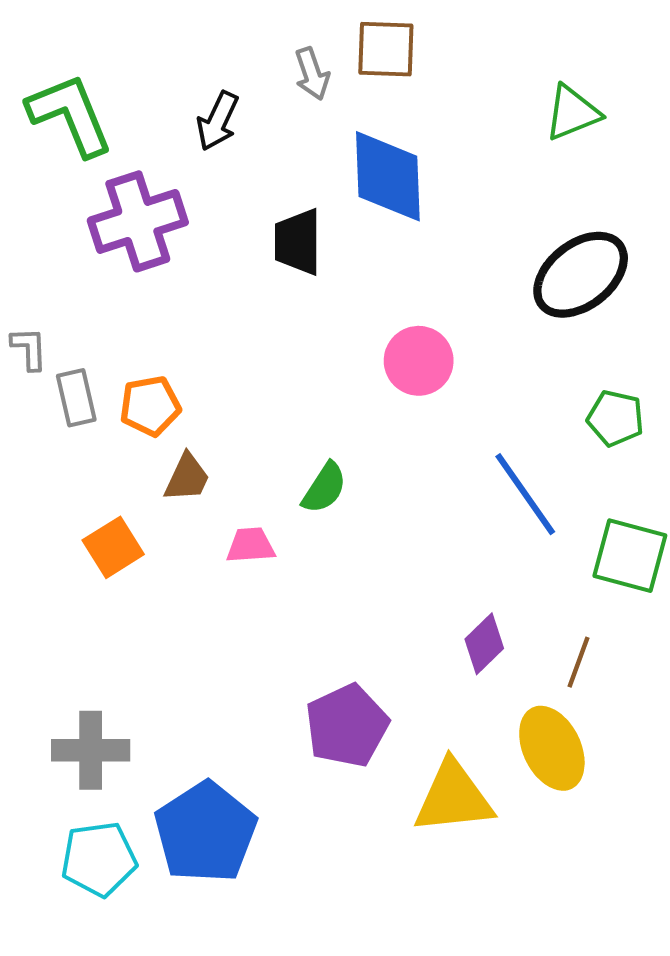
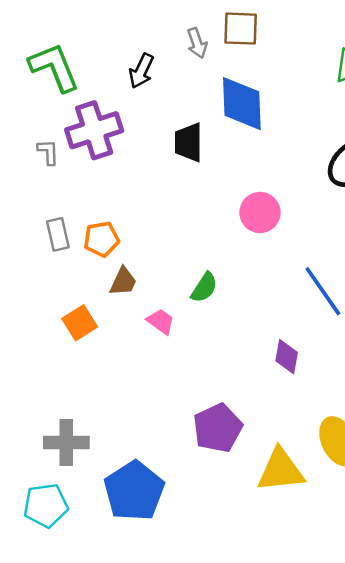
gray L-shape: (29, 349) -> (48, 152), moved
pink trapezoid: (251, 545) -> (161, 321), turned 40
purple diamond: (484, 644) -> (287, 357), moved, turned -36
cyan pentagon: (99, 859) -> (46, 505), moved

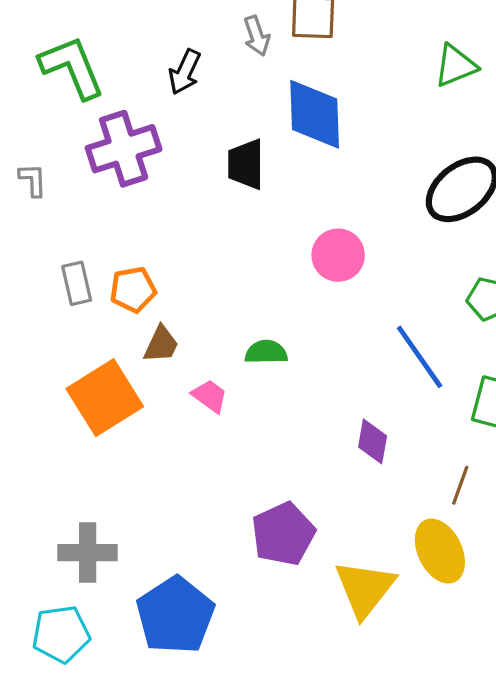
gray L-shape: (48, 152) -> (33, 180), moved
green semicircle: (204, 288) -> (266, 352), turned -124
orange square: (80, 323) -> (105, 398), size x1.6
yellow triangle: (281, 470) -> (365, 589), turned -46

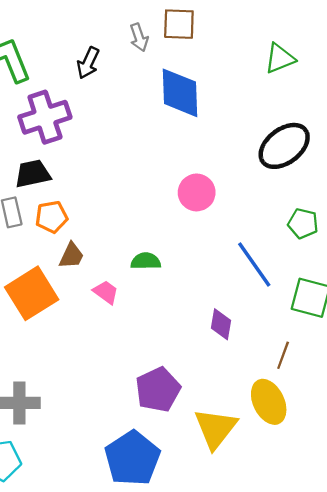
black trapezoid: (246, 164) -> (33, 174), moved, turned 78
blue pentagon: (175, 615) -> (132, 458), moved

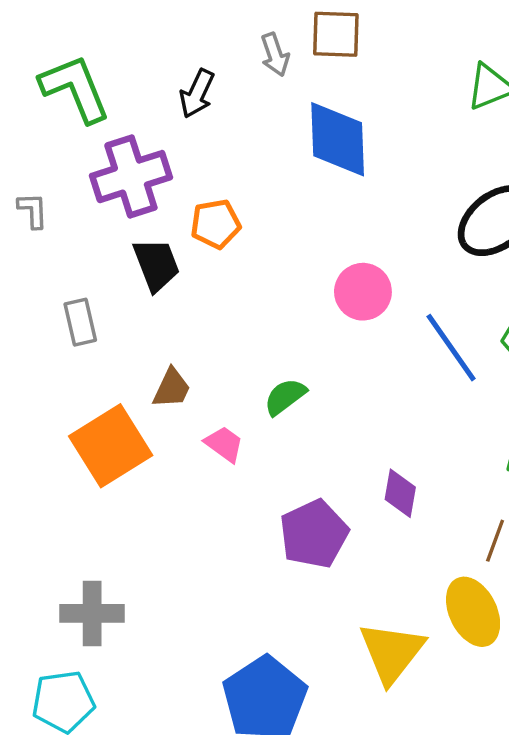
black trapezoid: (33, 174) -> (156, 265), moved, turned 81
orange pentagon: (52, 217) -> (216, 224), moved
green semicircle: (146, 261) -> (285, 397), turned -36
blue line: (254, 264) -> (451, 348), moved
purple pentagon: (158, 390) -> (314, 534), moved

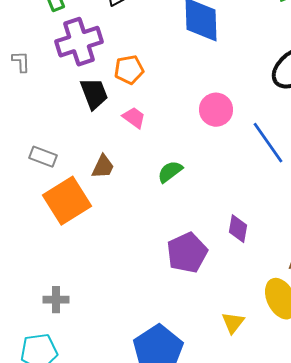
gray rectangle: (80, 322) -> (43, 157), moved, turned -56
pink trapezoid: (224, 444) -> (134, 118), moved
gray cross: (92, 613) -> (56, 300), size x0.7
yellow triangle: (392, 652) -> (233, 323), size x0.6

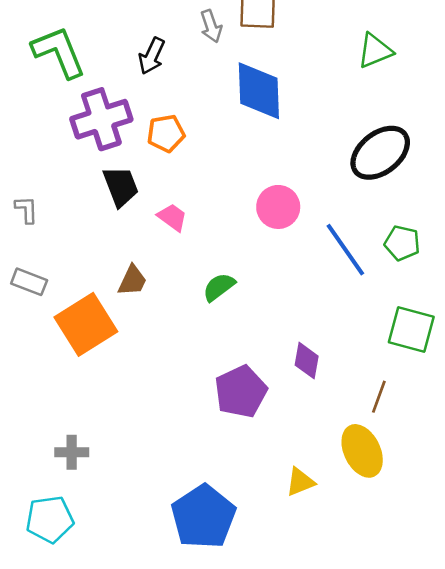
gray L-shape: (21, 62) -> (27, 210), moved
orange pentagon: (129, 70) -> (166, 133), moved
gray rectangle: (43, 157) -> (29, 282), moved
yellow triangle: (233, 323) -> (300, 482), turned 30

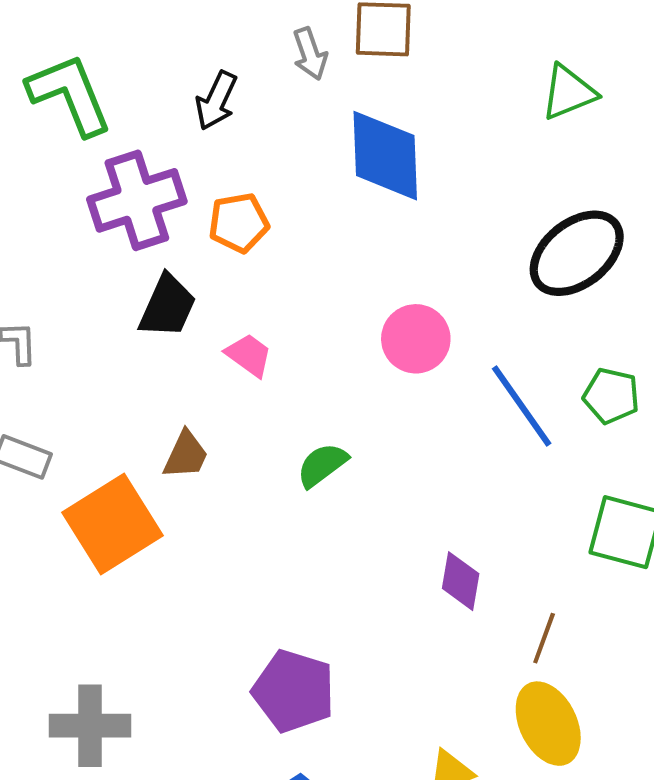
black trapezoid: (121, 186) -> (167, 306), turned 45
purple pentagon: (241, 392) -> (294, 691), moved, turned -30
brown line: (379, 397) -> (544, 638), moved
gray cross: (72, 452) -> (90, 726), size x1.5

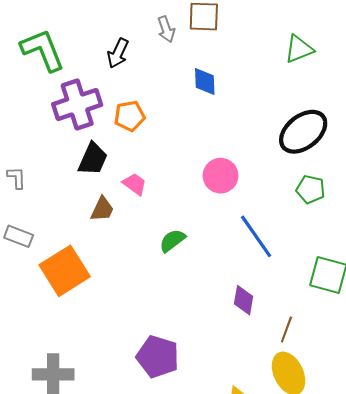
blue diamond: (385, 156) -> (205, 81), size x0.6
green pentagon: (611, 396) -> (310, 189), moved
blue line: (522, 406) -> (256, 236), moved
brown trapezoid: (186, 455) -> (102, 209), moved

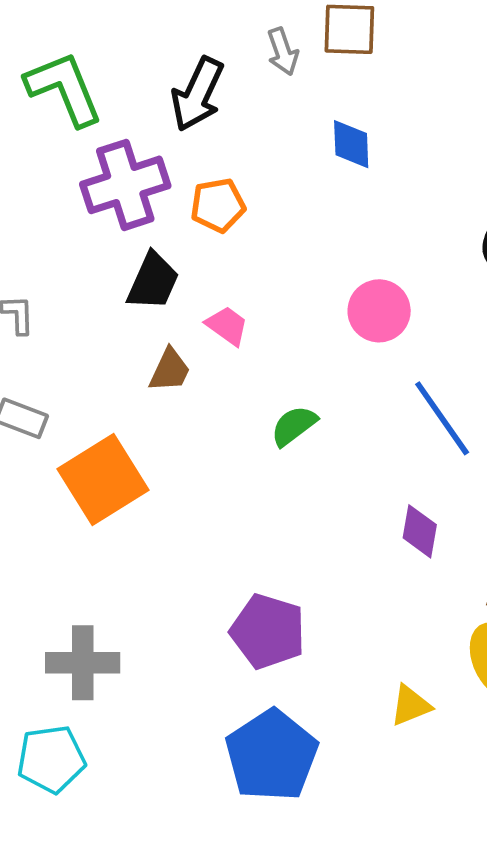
black arrow: (118, 53) -> (198, 94), size x1.4

